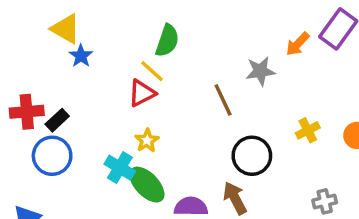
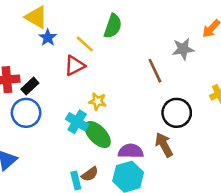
yellow line: (152, 71) -> (85, 44), moved
red triangle: (142, 93) -> (75, 66), moved
yellow star: (147, 141) -> (98, 101), turned -30

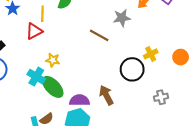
yellow line: (85, 44) -> (42, 14), turned 49
brown line: (155, 71) -> (99, 35), turned -36
black circle: (177, 113) -> (132, 69), moved

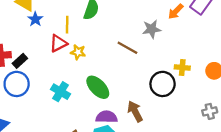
yellow cross: (151, 54) -> (182, 68), turned 32
yellow star: (53, 60) -> (78, 52), moved
green ellipse: (53, 87) -> (98, 87), moved
gray cross: (161, 97) -> (210, 111), moved

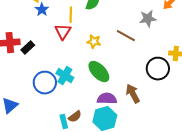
red triangle: (58, 43) -> (63, 32), turned -30
yellow star: (78, 52) -> (94, 42), moved
blue circle: (17, 84) -> (45, 83), moved

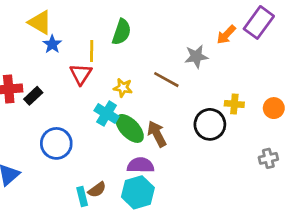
cyan cross: (65, 76) -> (107, 114), moved
brown arrow: (133, 94) -> (157, 134), moved

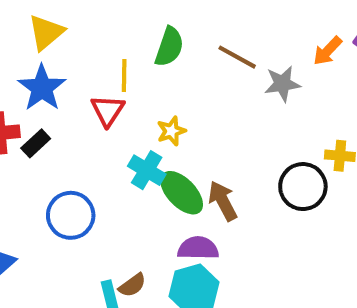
yellow triangle: (40, 22) -> (46, 32), turned 50
blue star: (52, 44) -> (42, 88), moved, size x1.6
brown line: (166, 80) -> (237, 57), moved
yellow star: (123, 88) -> (171, 131), turned -30

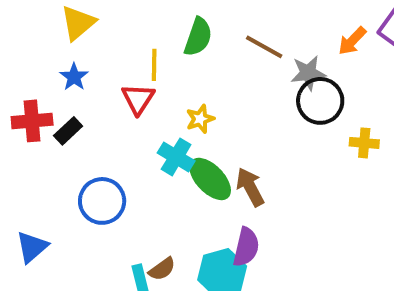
blue star: (42, 88) -> (74, 77), size x0.6
black circle: (303, 187) -> (320, 101), moved
purple semicircle: (198, 248) -> (246, 247), moved, turned 102

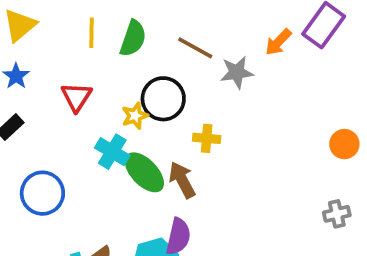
yellow line: (154, 65) -> (92, 33), moved
black circle: (320, 101) -> (163, 99), moved
yellow cross: (364, 143) -> (207, 138), moved

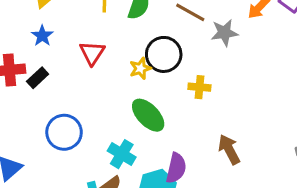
cyan cross: (112, 152) -> (122, 154), moved
brown arrow: (182, 180) -> (229, 149), moved

